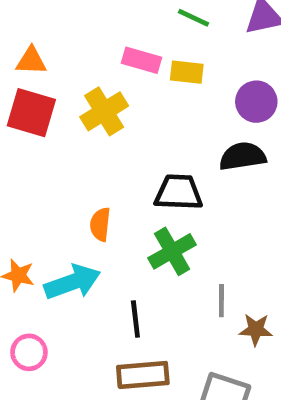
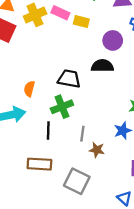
yellow cross: (104, 111) -> (35, 15), moved
black line: (135, 319) -> (48, 131), moved

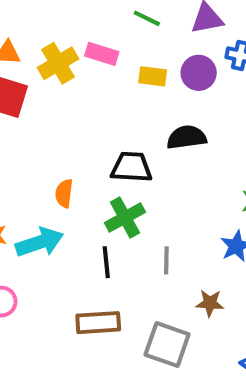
yellow rectangle: (81, 22) -> (153, 76), moved
purple circle: (113, 40) -> (199, 73), moved
brown star: (97, 150) -> (210, 303), moved

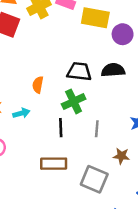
purple circle: (199, 73) -> (123, 34), moved
yellow rectangle: (153, 76) -> (95, 18), size x1.6
black semicircle: (187, 137) -> (113, 70), moved
cyan arrow: (40, 242) -> (21, 113), size x0.6

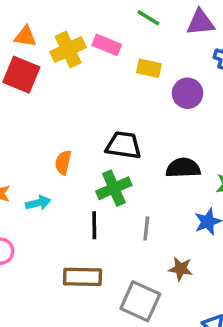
yellow rectangle: (95, 18) -> (149, 68), size x0.6
black semicircle: (113, 70) -> (183, 168), moved

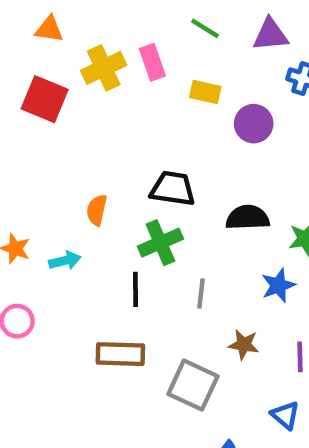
orange triangle: (25, 37) -> (49, 29), moved
pink rectangle: (107, 45) -> (152, 62), turned 48

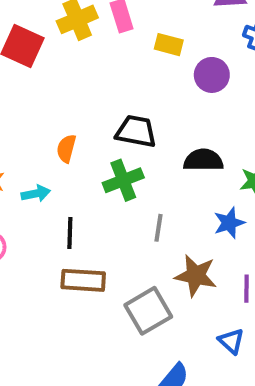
black line: (135, 289) -> (70, 233), moved
brown star: (244, 345) -> (196, 276), size x1.5
gray square: (193, 385) -> (148, 311), turned 33

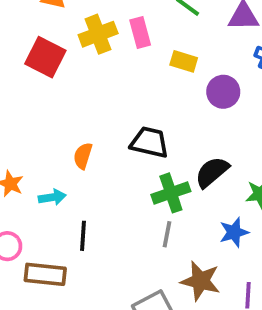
black semicircle: (203, 160) -> (212, 172), turned -42
green cross: (123, 180) -> (171, 193), moved
brown rectangle: (83, 280) -> (45, 274), moved

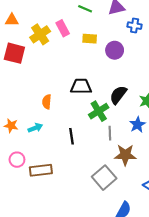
gray line: (167, 234) -> (110, 133), moved
black line: (83, 236) -> (71, 136), moved

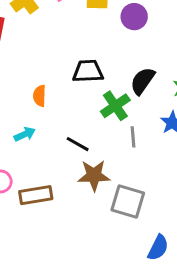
black line: (71, 136) -> (78, 144), turned -49
brown star: (125, 155) -> (94, 175), moved
gray square: (104, 178) -> (128, 201), turned -30

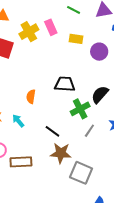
cyan arrow: (25, 134) -> (18, 121), turned -112
gray line: (133, 137) -> (89, 131), turned 32

